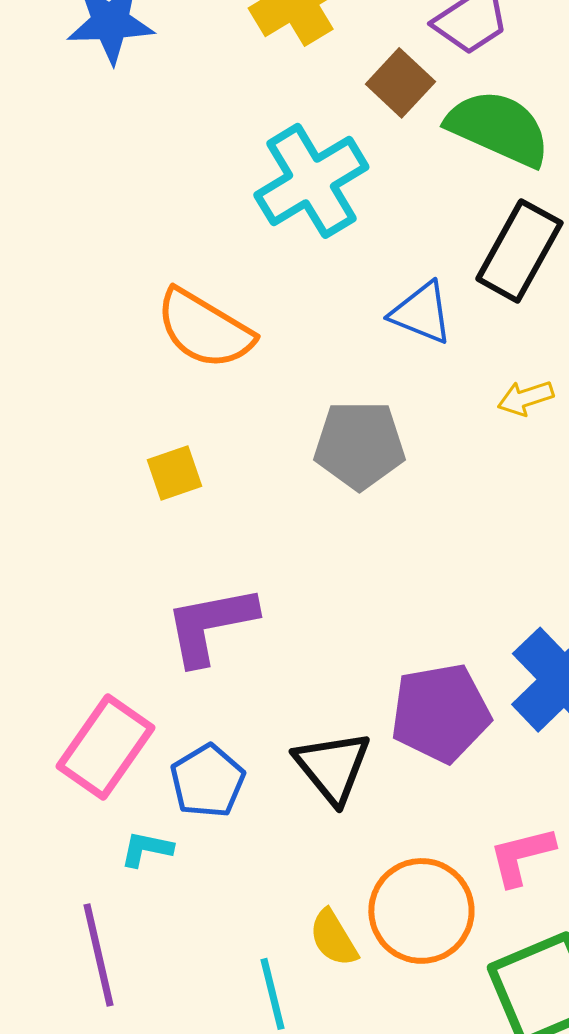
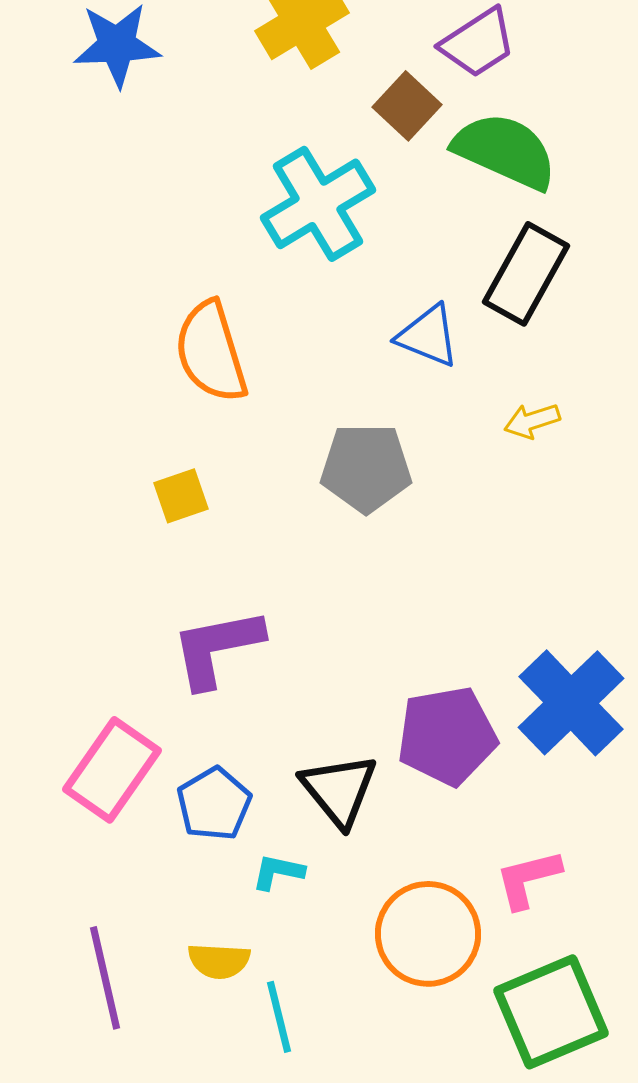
orange semicircle: (204, 329) -> (211, 352), turned 42
cyan L-shape: (146, 849) -> (278, 872), moved
yellow semicircle: (333, 938) -> (219, 961), moved, turned -56

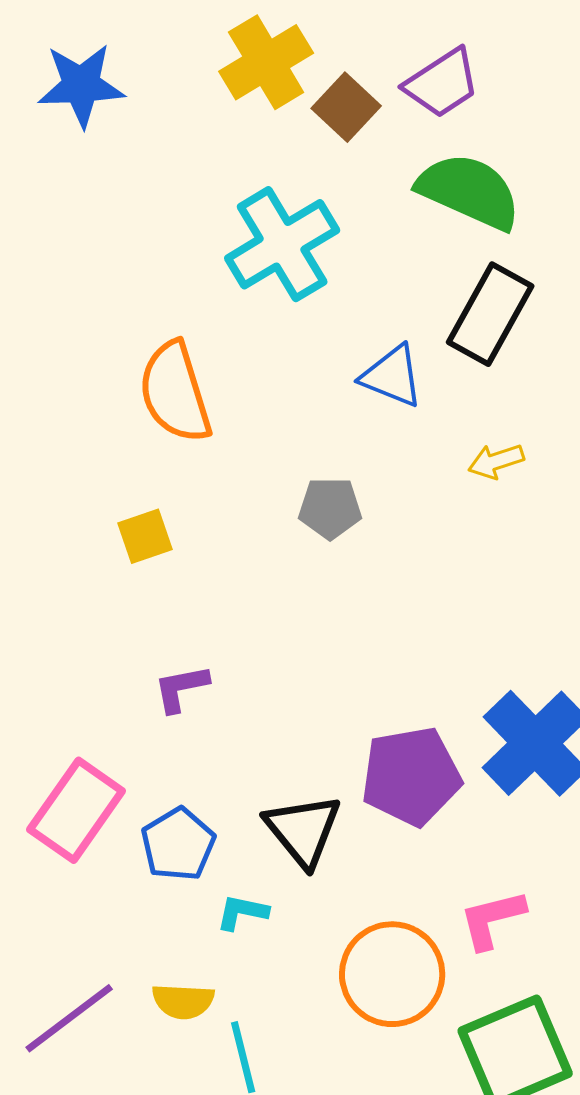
brown square: (407, 106) -> (346, 107), moved
gray pentagon: (366, 468) -> (330, 508), size x0.7
purple L-shape: (217, 648) -> (181, 688), size x0.6
purple line: (105, 978) -> (69, 1018), turned 66

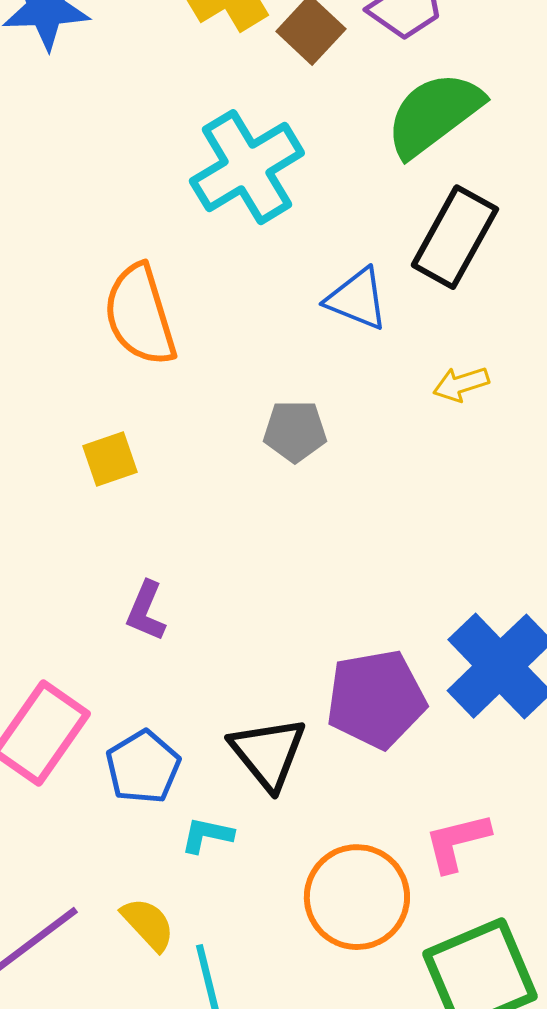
green semicircle: (469, 191) -> (434, 114), turned -61
purple L-shape: (181, 688) -> (146, 611), turned -56
yellow semicircle: (183, 1001) -> (148, 924), turned -136

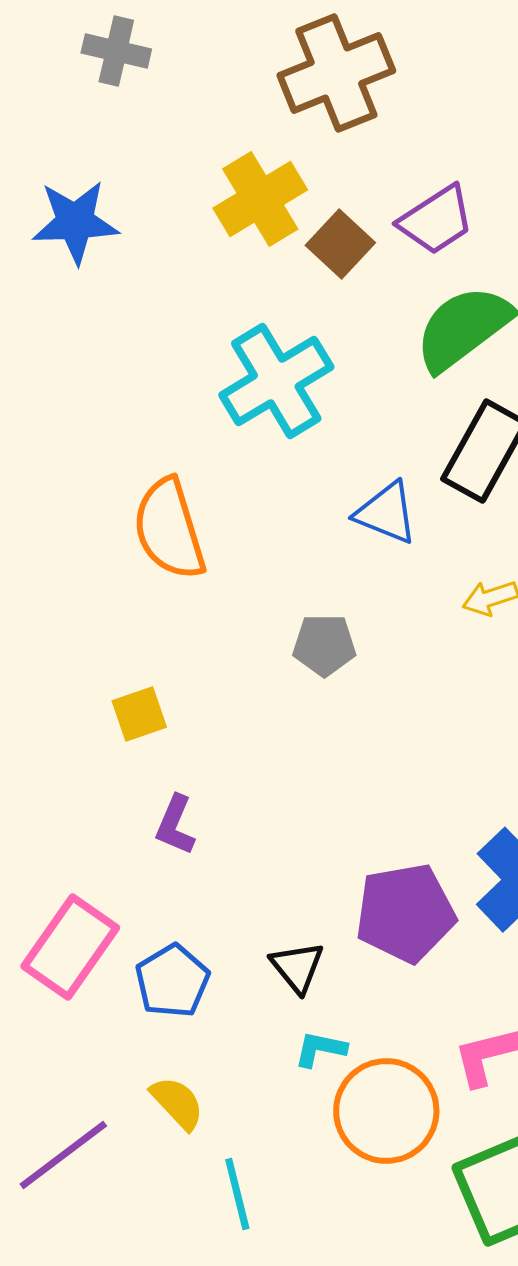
yellow square: (110, 459) -> (139, 714), moved
black triangle: (268, 753) -> (297, 967), size x0.7
cyan L-shape: (207, 835) -> (320, 1049), moved
yellow semicircle: (148, 924) -> (177, 1103), moved

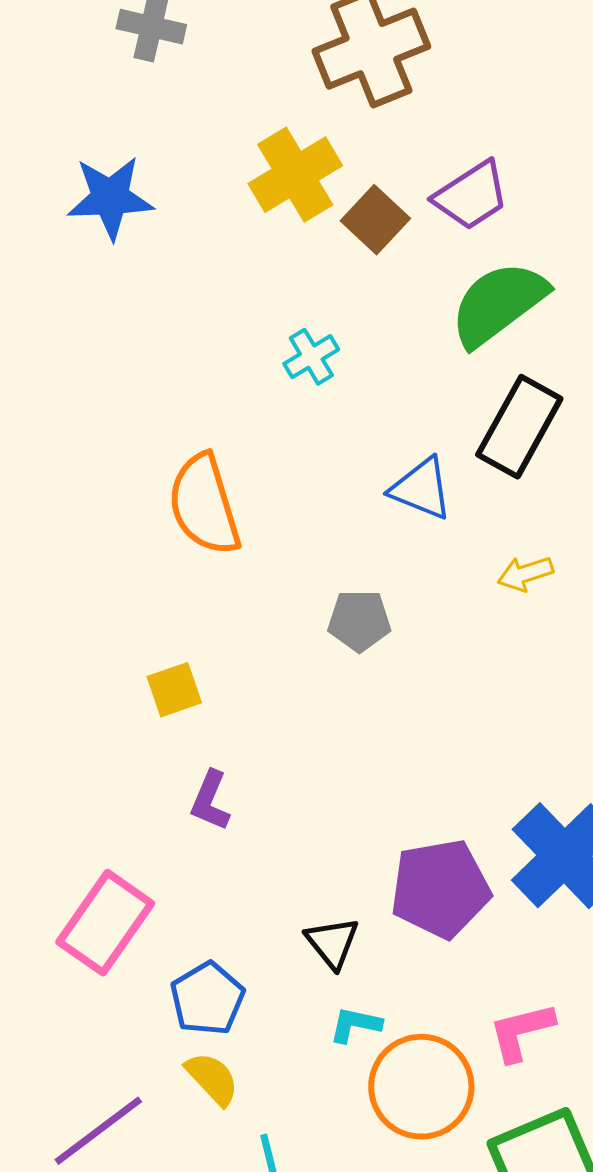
cyan cross: (276, 381) -> (311, 357), size x0.5
blue pentagon: (172, 981) -> (207, 999), moved

